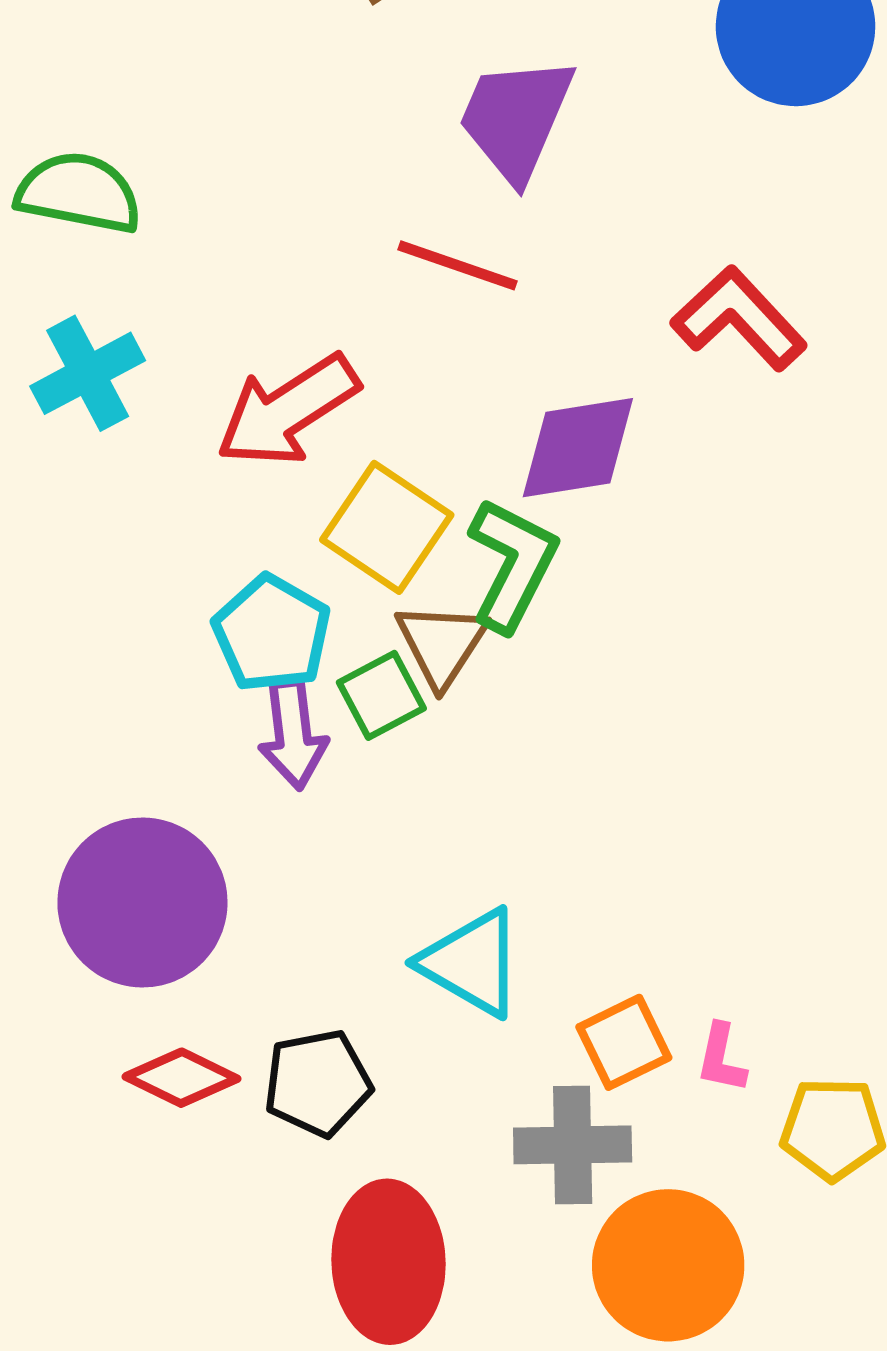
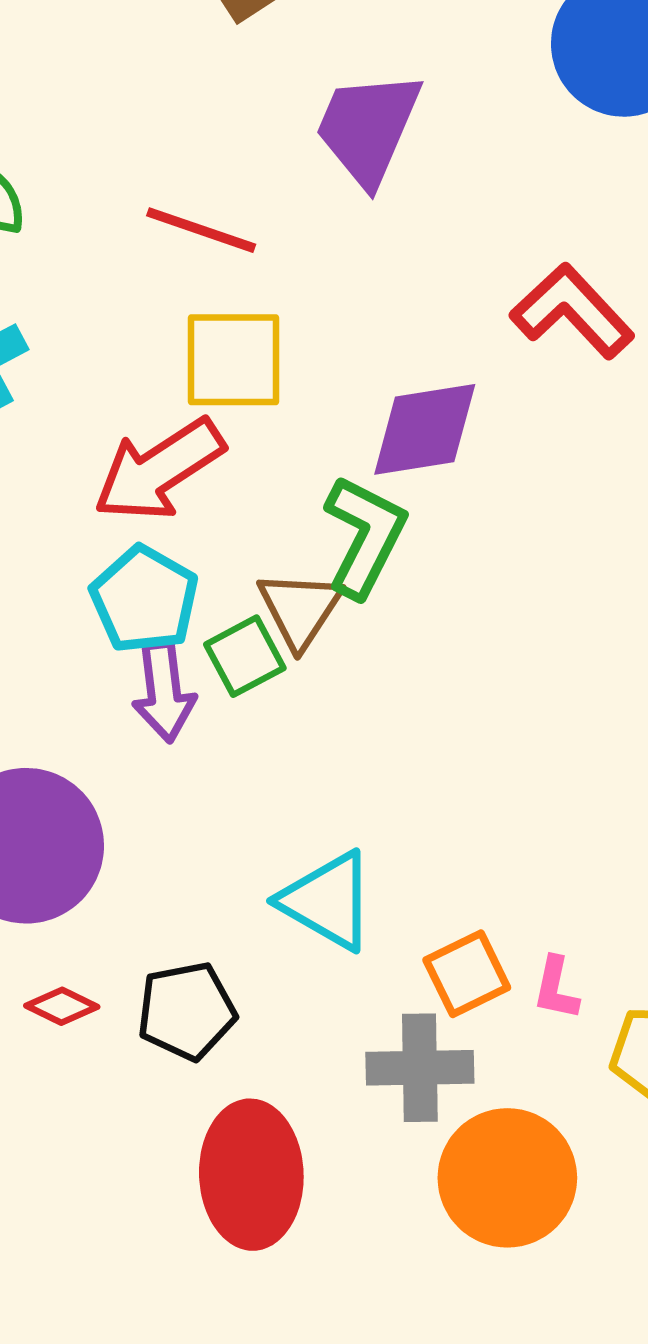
red line: (458, 265) -> (201, 230), moved
red arrow: (288, 410) -> (159, 470), moved
yellow square: (387, 527) -> (234, 360), moved, turned -34
red diamond: (181, 1078) -> (62, 1006), size x0.7

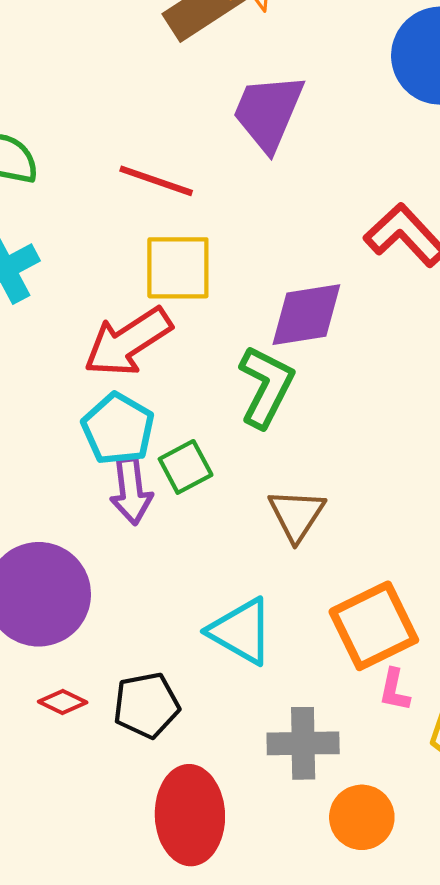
brown triangle: (300, 609) -> (297, 515), moved
orange square: (467, 974) -> (374, 626), moved, size x1.5
orange circle: (507, 1178) -> (362, 817), size x0.7

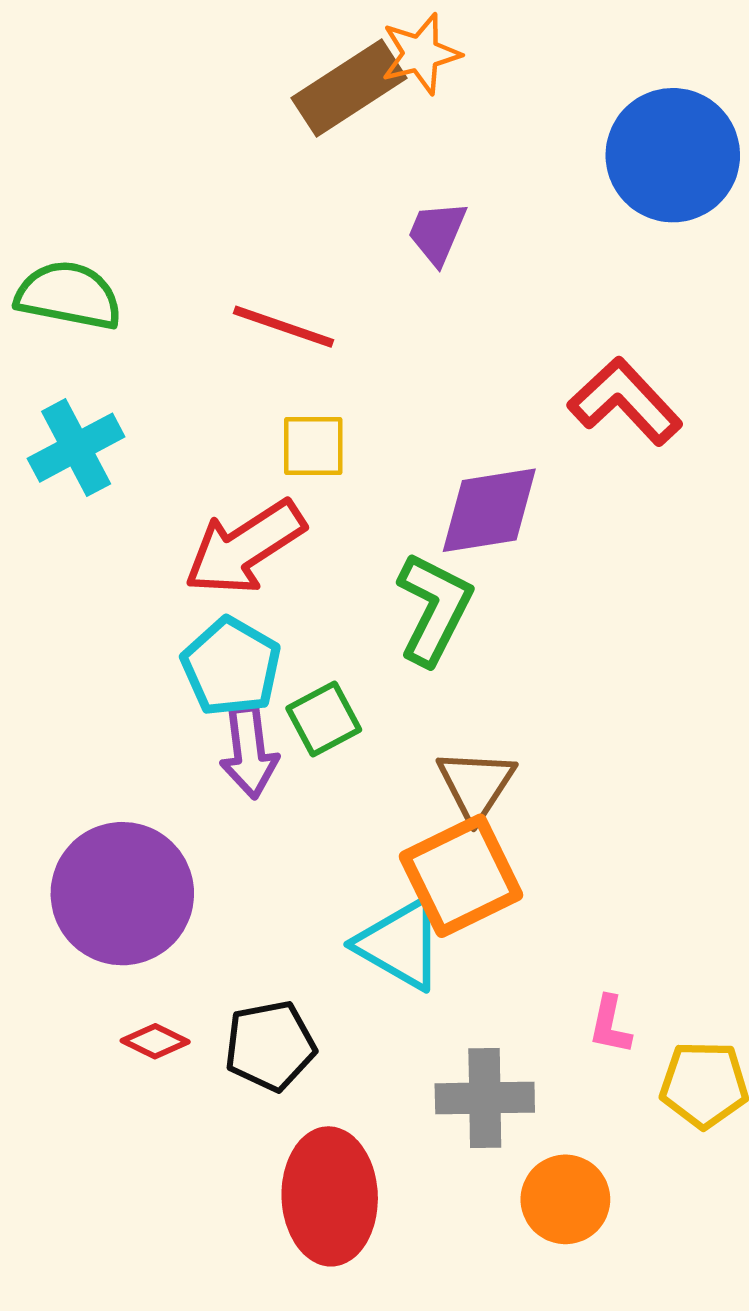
purple trapezoid: (268, 112) -> (437, 233), size x0.6
yellow square: (178, 268) -> (313, 446), size x0.7
orange square: (374, 626) -> (461, 876), moved

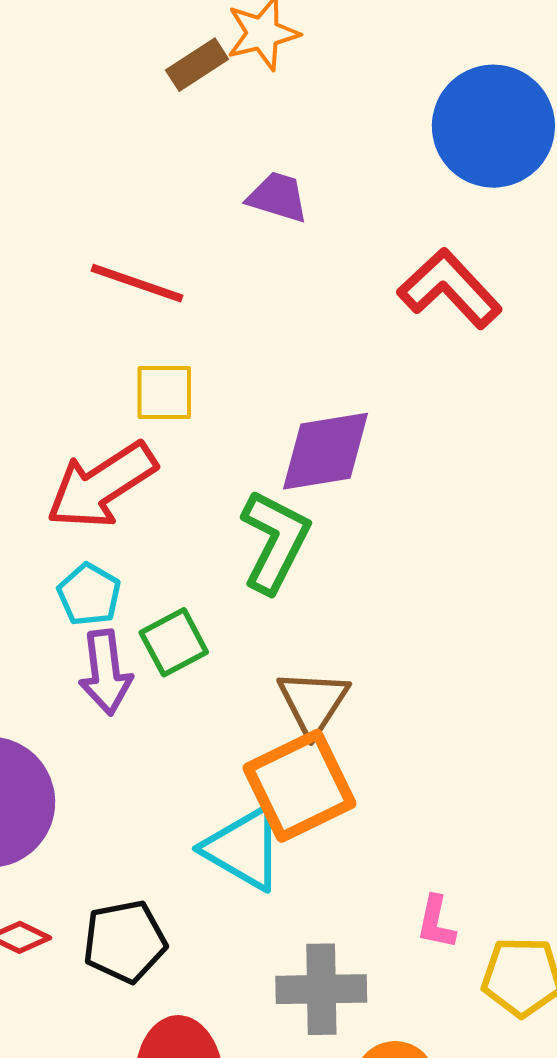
brown rectangle: (349, 88) -> (197, 65), size x0.6
purple trapezoid: (437, 233) -> (278, 197), turned 84
red L-shape: (625, 401) -> (450, 289), moved
cyan pentagon: (231, 667) -> (89, 595), size x0.7

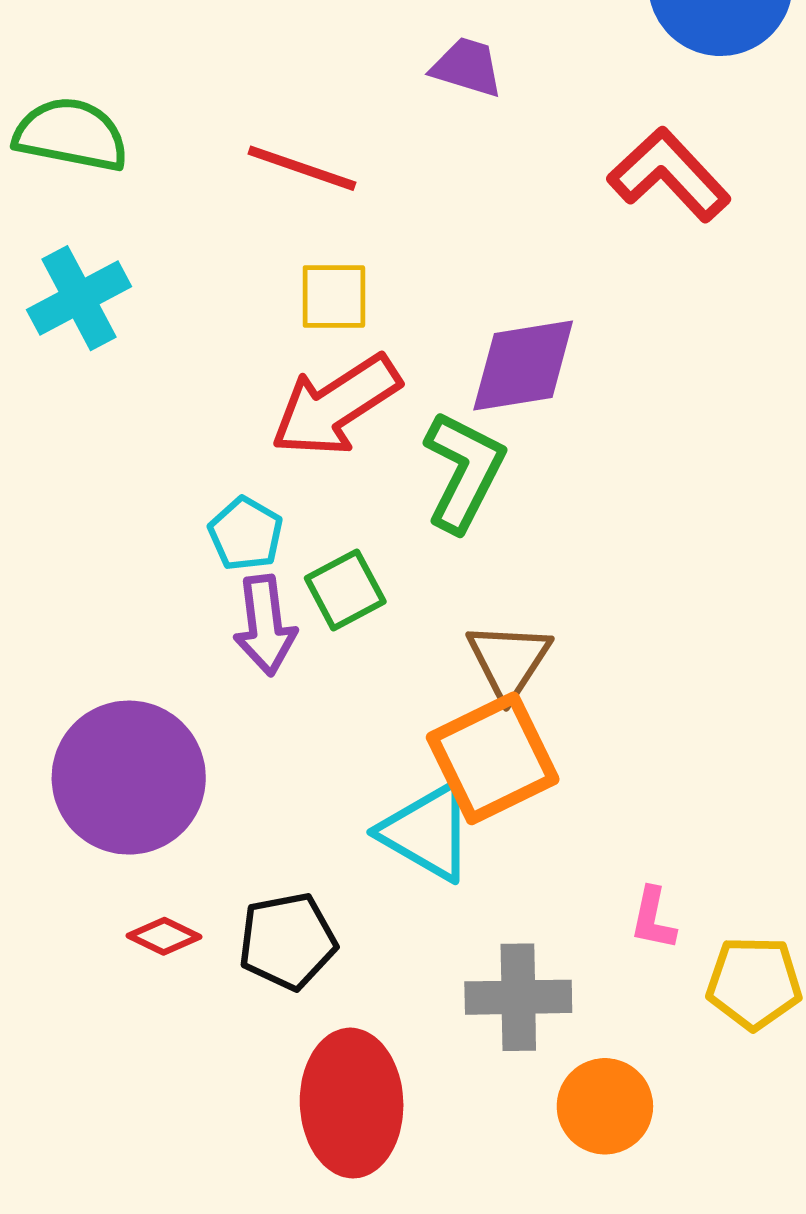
red arrow: (101, 485) -> (336, 406), moved

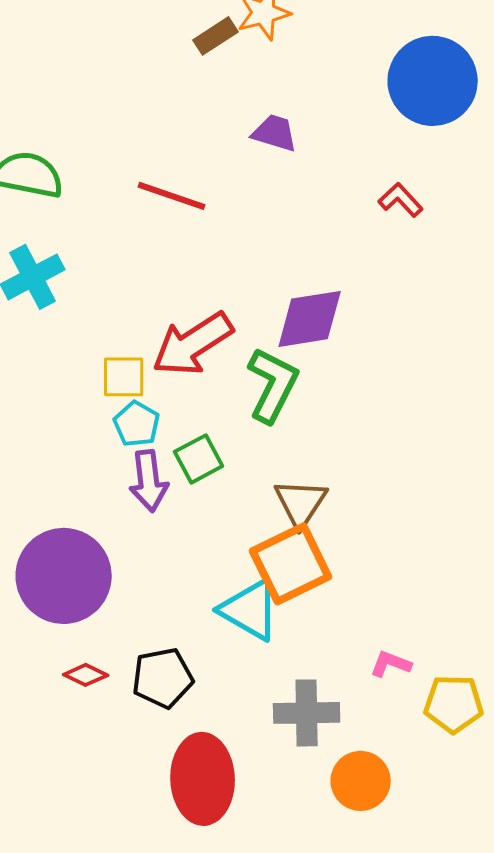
red L-shape: (669, 175) -> (401, 200), size x0.6
yellow square: (334, 296) -> (124, 377), moved
pink L-shape: (653, 919) -> (391, 664), turned 99

